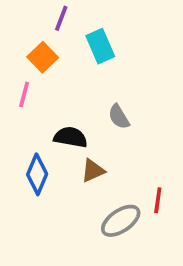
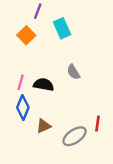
pink line: (24, 94) -> (21, 82), moved
brown triangle: (93, 171) -> (44, 126), moved

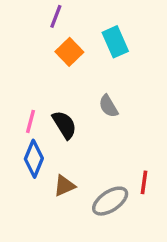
cyan rectangle: (62, 28) -> (115, 42), moved
orange square: (26, 35) -> (69, 52), moved
black semicircle: (44, 85) -> (64, 125), turned 48

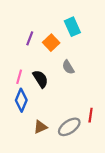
purple line: (56, 16) -> (30, 38), moved
orange square: (69, 52) -> (51, 43), moved
brown triangle: (64, 186) -> (40, 127), moved

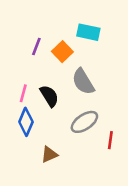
cyan rectangle: (72, 27) -> (88, 32), turned -54
gray semicircle: (68, 67) -> (83, 82), size x1.5
gray ellipse: (69, 127) -> (84, 122), moved

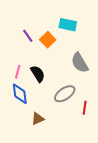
purple line: (36, 46) -> (28, 36), turned -56
gray semicircle: (83, 82) -> (80, 63), moved
blue diamond: (26, 122) -> (20, 94), turned -30

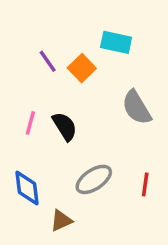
blue diamond: (20, 94) -> (27, 188), moved
gray ellipse: (65, 94) -> (94, 179), moved
brown triangle: (38, 119) -> (61, 221), moved

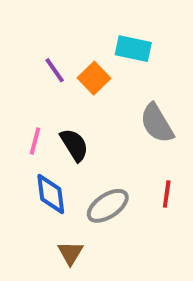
red line: (145, 185) -> (167, 194), moved
blue diamond: (27, 188) -> (51, 194), moved
brown triangle: (61, 221) -> (70, 253), turned -35

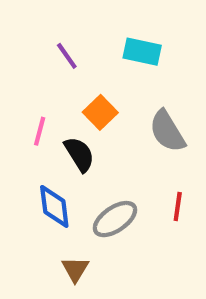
purple line: (55, 70) -> (67, 56), moved
orange square: (94, 78) -> (100, 112), moved
pink line: (35, 141) -> (40, 131), moved

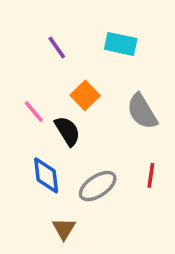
pink line: (40, 131) -> (34, 111), turned -55

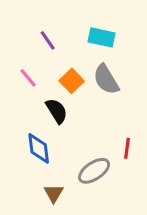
pink line: (34, 111) -> (28, 78), moved
gray semicircle: (142, 111) -> (106, 79), moved
gray ellipse: (98, 186) -> (94, 171), moved

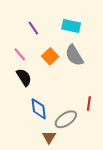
black semicircle: (57, 111) -> (24, 77), moved
blue diamond: (39, 148) -> (39, 109), moved
brown triangle: (54, 193) -> (49, 137), moved

